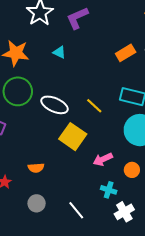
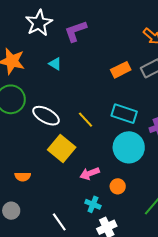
gray circle: (37, 203) -> (11, 211), moved

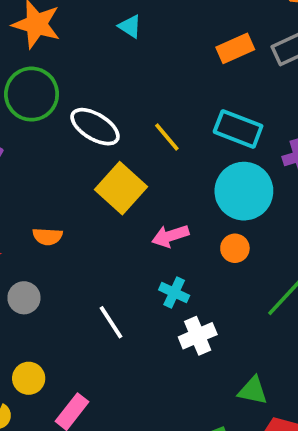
cyan triangle: (55, 64) -> (130, 26), moved
orange circle: (118, 186) -> (235, 248), moved

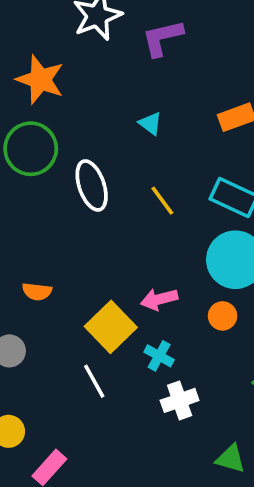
cyan triangle: (130, 26) -> (150, 123), moved
white ellipse: (95, 127) -> (92, 185), turned 36
yellow square: (121, 188) -> (111, 327), moved

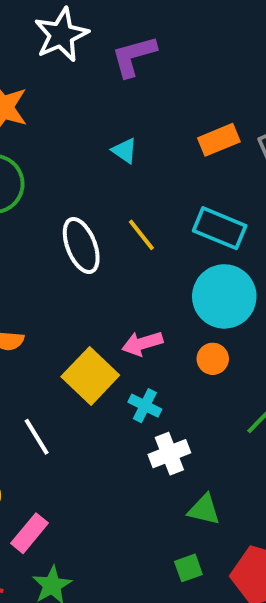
white ellipse: (92, 185) -> (81, 245), moved
white line: (94, 381) -> (37, 437), moved
green triangle: (231, 459) -> (204, 510), moved

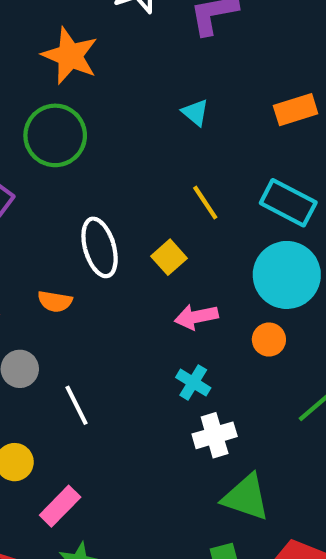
white ellipse: (81, 245) -> (100, 247), moved
yellow square: (90, 376) -> (169, 257), moved, size x0.6
green triangle: (204, 510) -> (246, 497), size x1.4

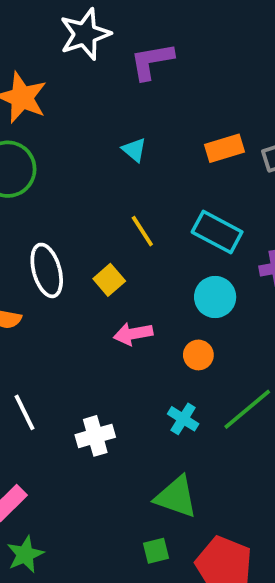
cyan circle: (287, 275) -> (215, 297), size x0.7
cyan cross: (193, 383) -> (183, 419), moved
white cross: (215, 435) -> (95, 436), moved

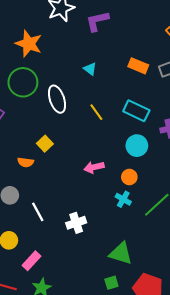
orange rectangle: (225, 148) -> (138, 66), turned 42
white ellipse: (47, 270) -> (57, 99), moved
yellow square: (109, 280) -> (45, 144), moved
cyan cross: (183, 419) -> (123, 199), moved

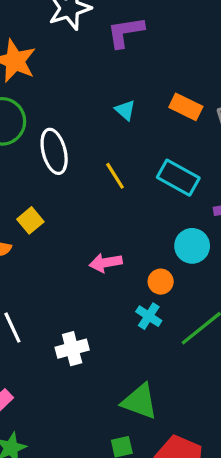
cyan triangle: (90, 69) -> (125, 110), moved
cyan circle: (137, 146) -> (192, 246), moved

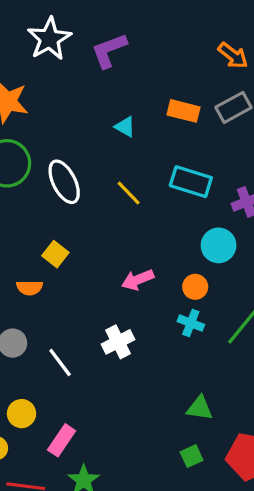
white cross: (72, 349) -> (118, 342), moved
green triangle: (140, 401) -> (200, 408), size x0.7

